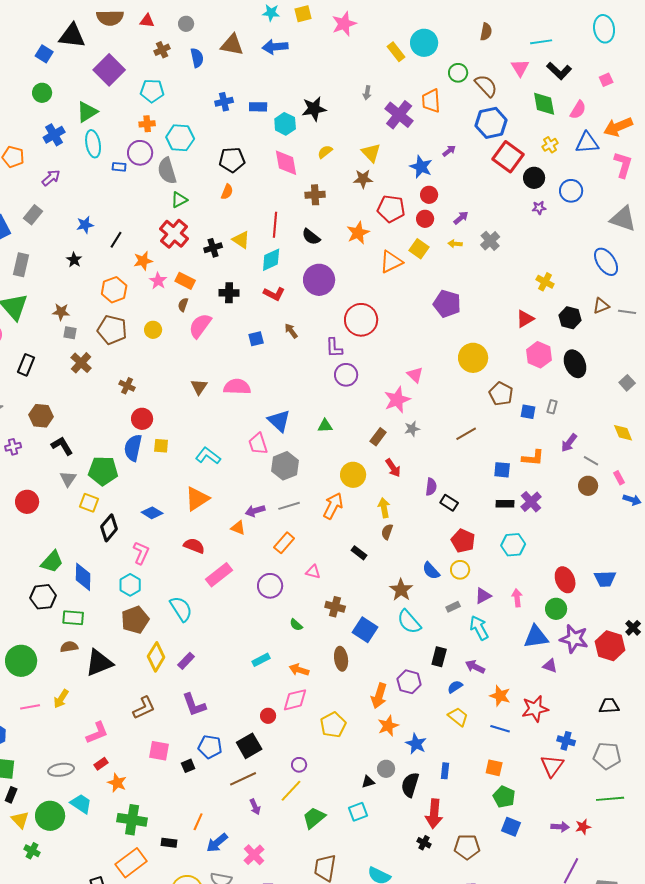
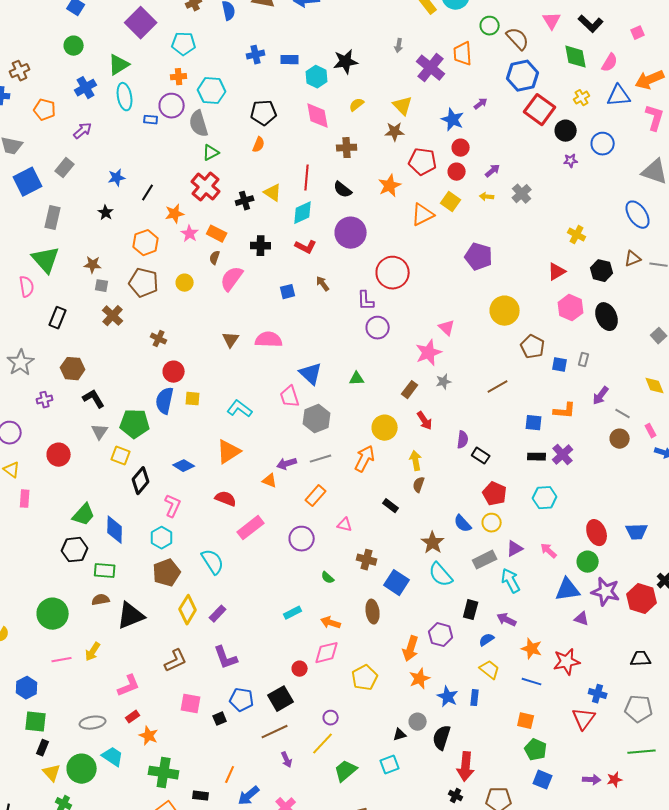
pink arrow: (517, 598) -> (549, 551), turned -42
gray rectangle: (453, 607) -> (485, 560), size x1.6
blue rectangle: (445, 771) -> (475, 698), moved

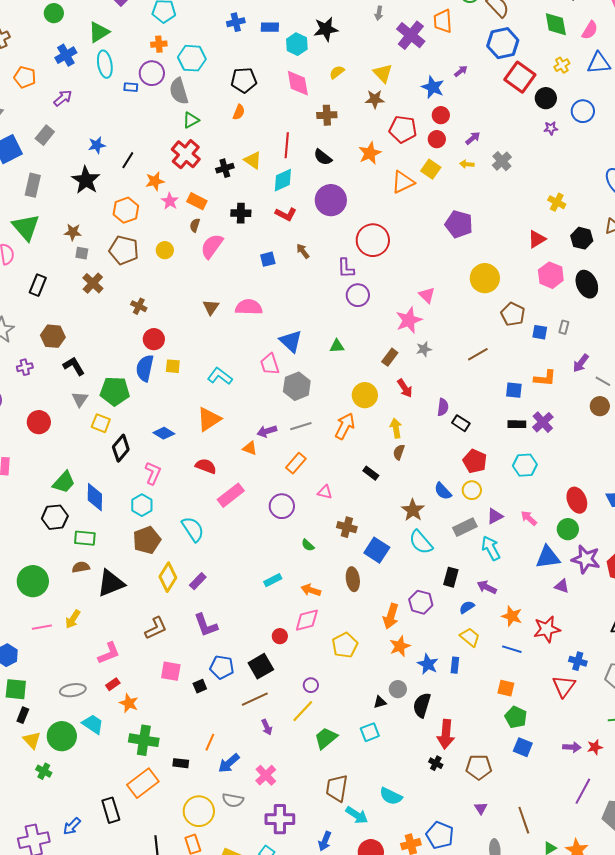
black star: (106, 213) -> (86, 180), size x1.8

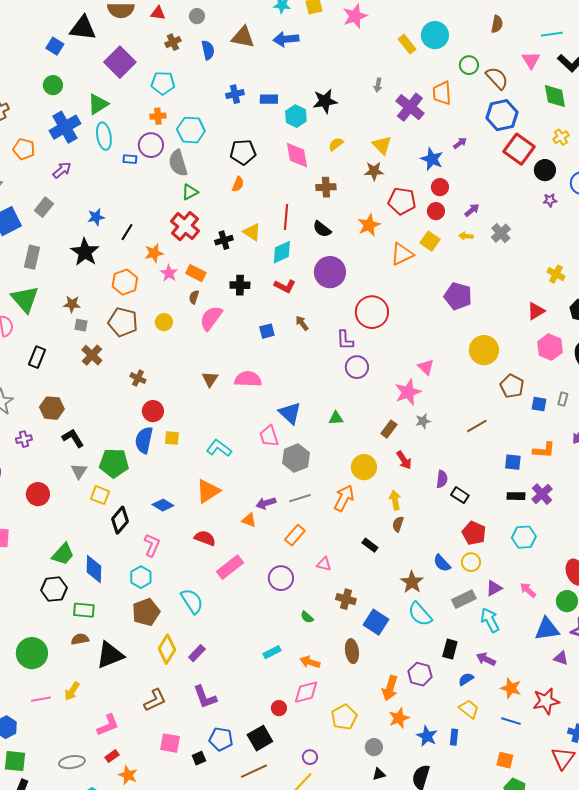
blue cross: (66, 55) -> (65, 127), size x1.4
gray circle: (398, 689) -> (374, 747), moved

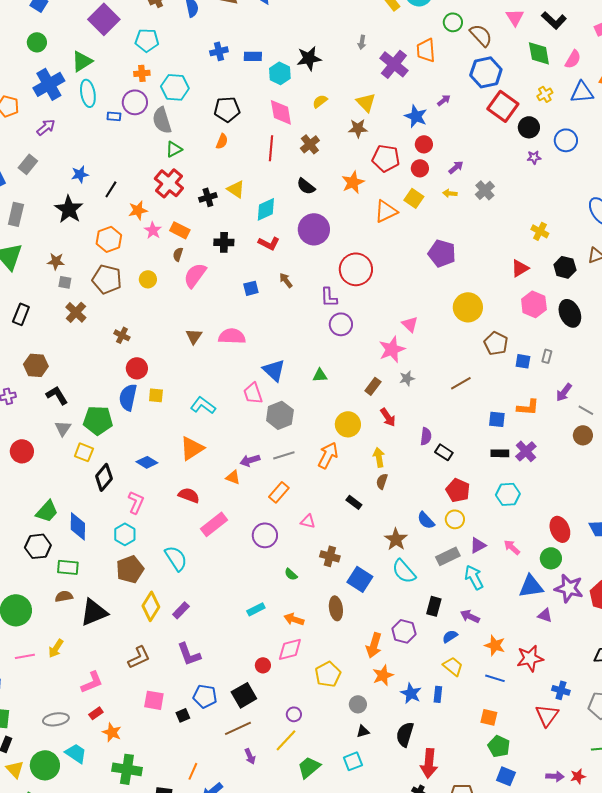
brown cross: (326, 187) -> (310, 144), turned -36
red line: (286, 217) -> (271, 148), moved

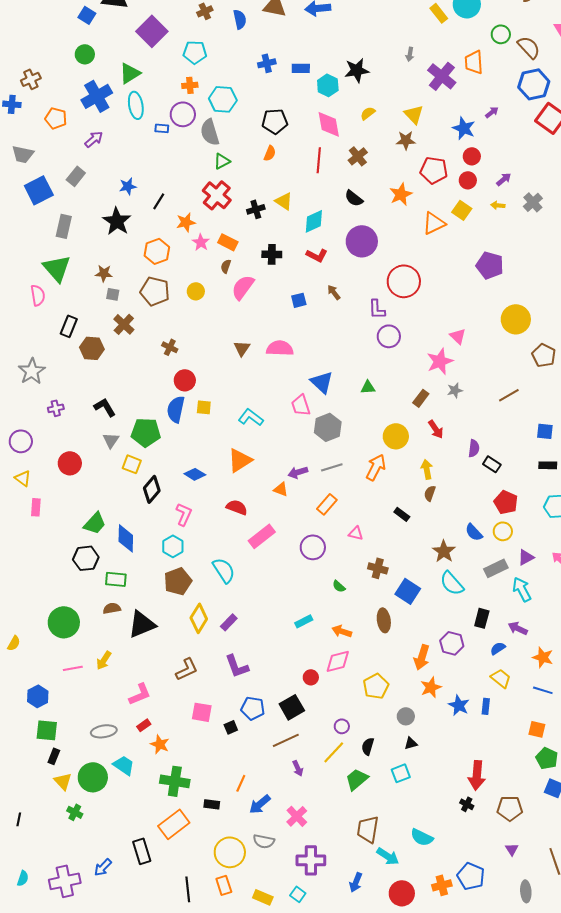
brown hexagon: (36, 365) -> (92, 348), moved
black semicircle: (405, 734) -> (368, 746), moved, size x0.7

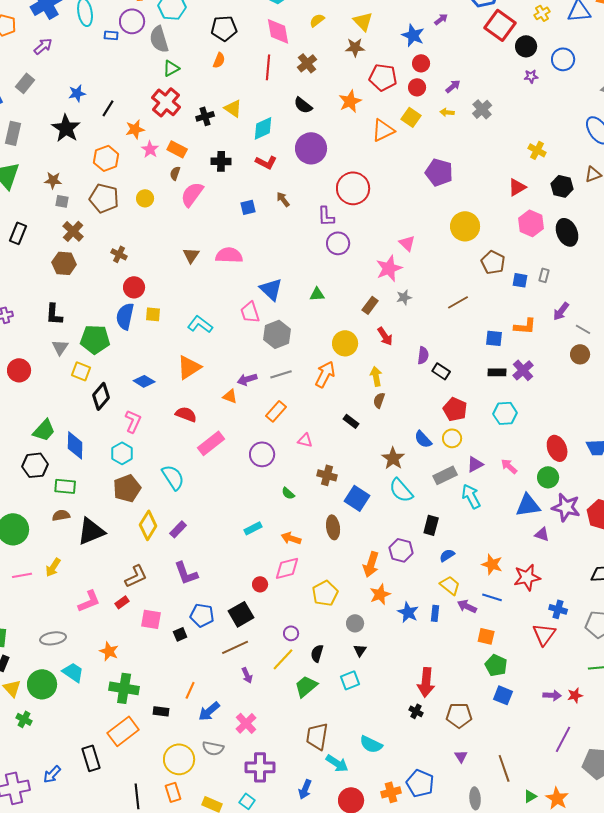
brown hexagon: (92, 348) -> (64, 263), moved
black L-shape: (105, 407) -> (54, 314), turned -145
purple arrow: (518, 628) -> (467, 606), moved
red rectangle: (144, 725) -> (122, 602), moved
black triangle: (411, 743) -> (360, 650), turned -40

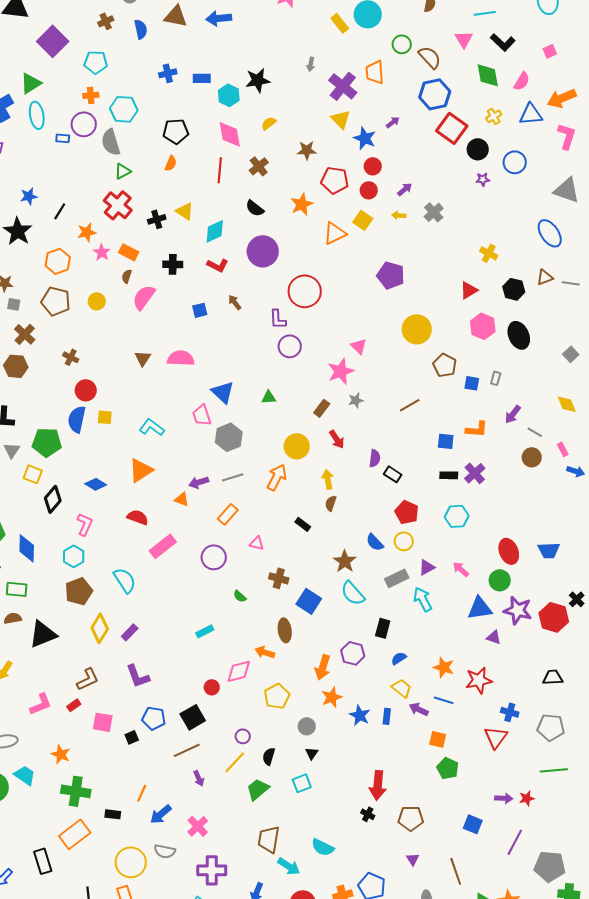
yellow triangle: (363, 21) -> (341, 119), moved
orange arrow: (291, 538) -> (265, 652), moved
blue square: (503, 695) -> (473, 824), moved

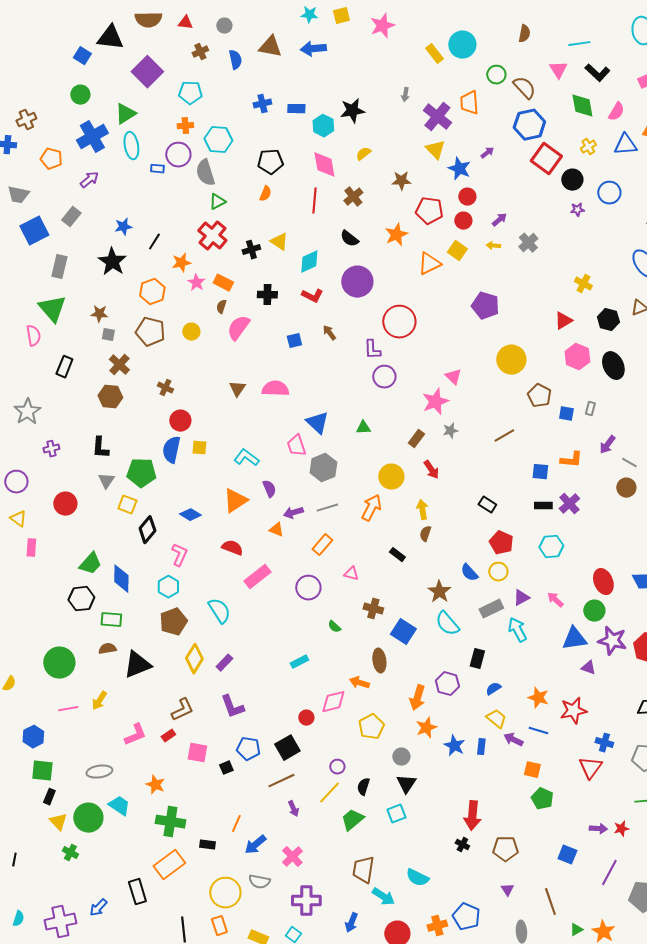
purple semicircle: (375, 458) -> (269, 489), moved, turned -30
black triangle: (312, 753) -> (406, 784), size x1.5

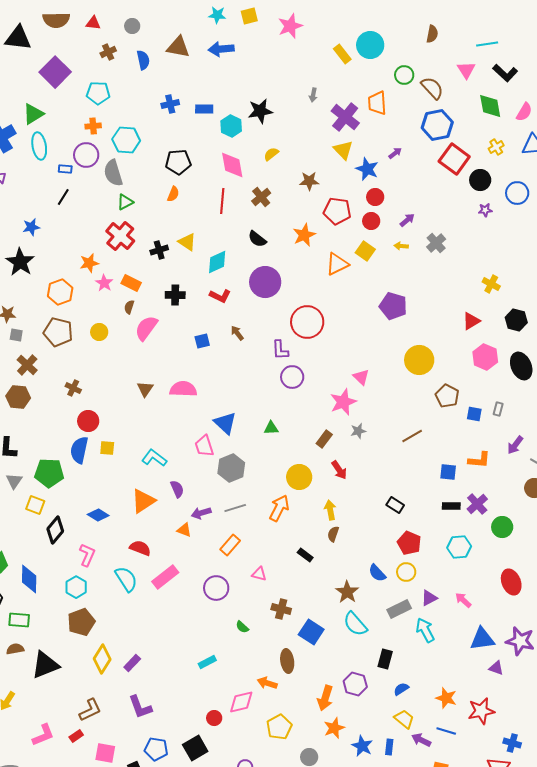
black line: (154, 242) -> (63, 197), moved
cyan semicircle: (219, 611) -> (126, 579), moved
green circle: (594, 611) -> (502, 527), moved

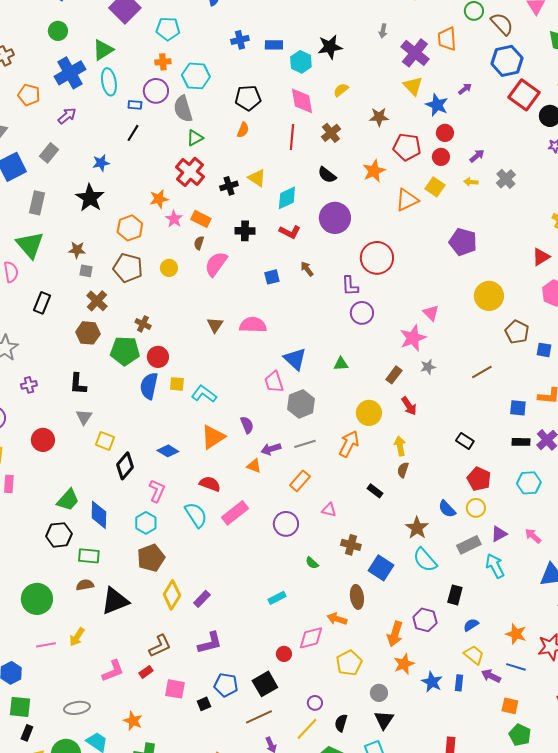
cyan L-shape: (154, 458) -> (204, 394), moved
green pentagon: (49, 473) -> (125, 351), moved
purple L-shape: (140, 707) -> (210, 643), turned -84

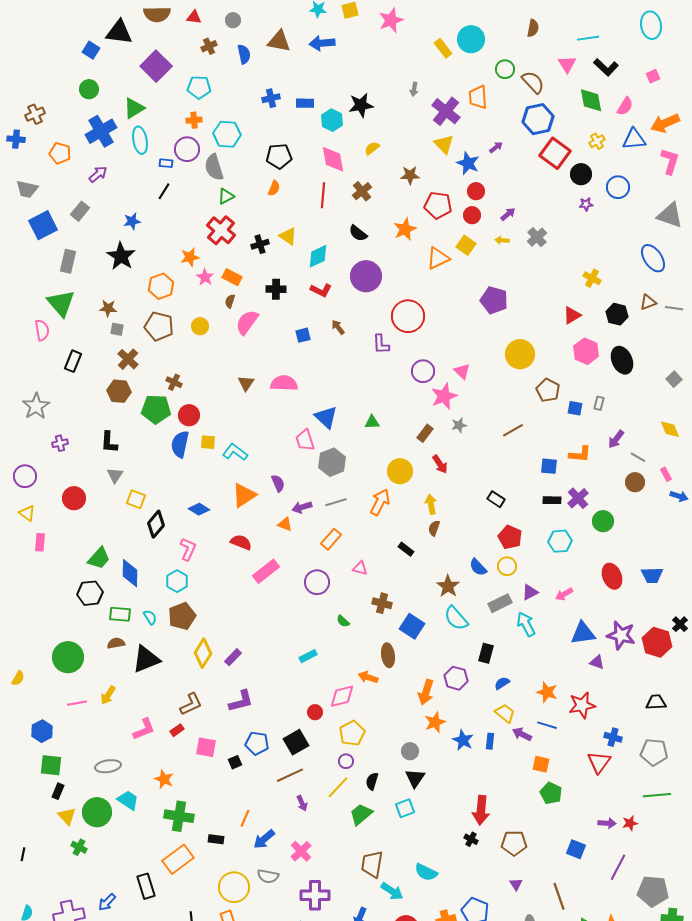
purple circle: (362, 313) -> (423, 371), moved
cyan semicircle: (196, 515) -> (150, 617), moved, size x0.6
pink arrow: (533, 536) -> (564, 594), turned -72
yellow pentagon: (349, 663) -> (352, 733), moved

